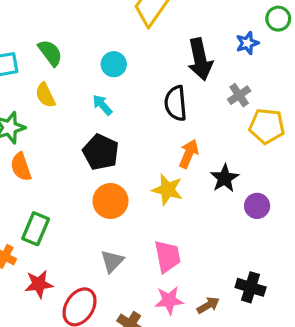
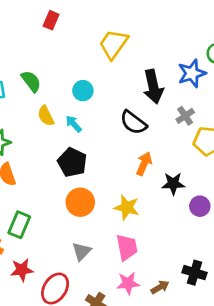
blue star: (247, 43) -> (192, 73), size x1.5
yellow semicircle: (45, 95) -> (46, 116), moved
black semicircle: (176, 103) -> (133, 122), turned -48
black star: (224, 178) -> (173, 184), turned 30
yellow star: (167, 190) -> (127, 207), moved

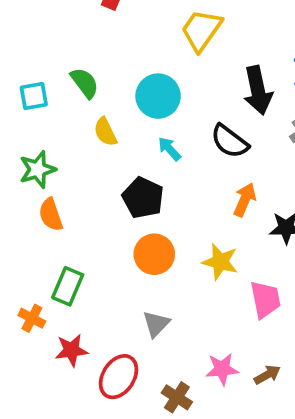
cyan circle: (83, 91) -> (158, 96), size x1.5
cyan arrow: (74, 124) -> (169, 149), moved
pink trapezoid: (127, 247) -> (265, 299), moved

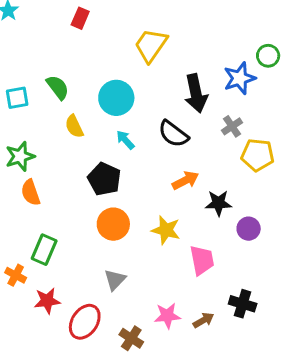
orange arrow: (245, 200) -> (185, 180), turned 40

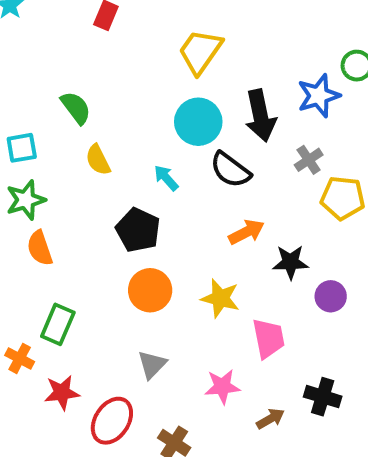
cyan square: (17, 98) -> (22, 148), moved
cyan circle: (116, 98) -> (198, 122), moved
pink star: (167, 316) -> (222, 387), moved

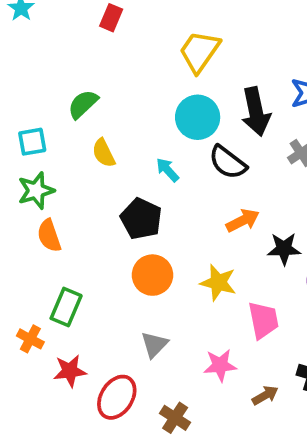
green semicircle: (76, 108) -> (83, 104), turned -96

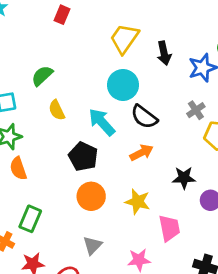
black arrow: (256, 112) -> (164, 53), moved, size x0.7
cyan arrow: (168, 170) -> (102, 122), size x1.6
orange arrow: (243, 221) -> (142, 153), moved

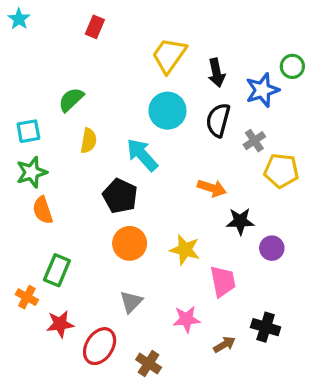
yellow semicircle: (57, 110) -> (88, 141), turned -144
black semicircle: (144, 117) -> (218, 120), moved, turned 68
orange arrow: (142, 153) -> (212, 188), moved, turned 45

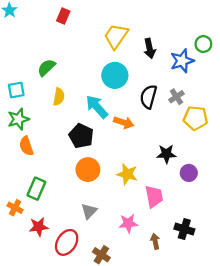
black semicircle: (218, 120) -> (148, 97), moved
orange arrow: (212, 188) -> (124, 122), moved
brown arrow: (224, 345) -> (155, 241), turned -72

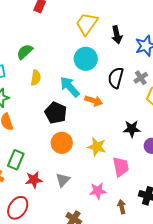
red star: (39, 227) -> (34, 180), moved
red ellipse: (67, 242) -> (18, 208), moved

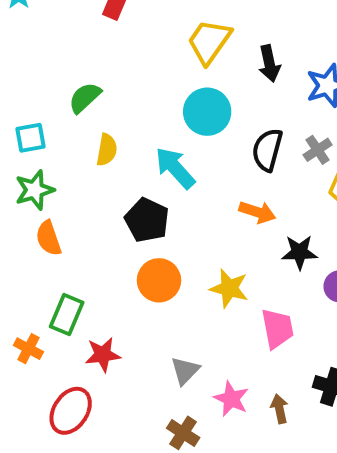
orange arrow: (94, 101) -> (257, 212), moved
gray triangle: (63, 180) -> (185, 371), moved
pink star: (98, 191) -> (231, 399), moved, turned 30

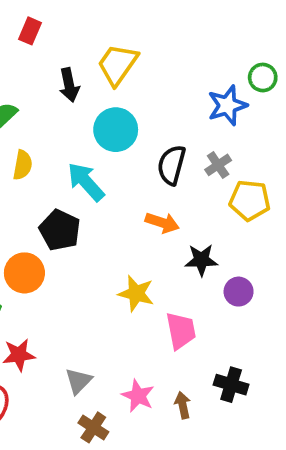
black arrow: (269, 64) -> (69, 85), moved
orange circle: (159, 280) -> (24, 273), moved
gray triangle: (185, 371) -> (78, 381), moved

